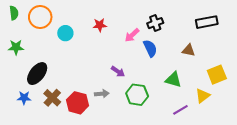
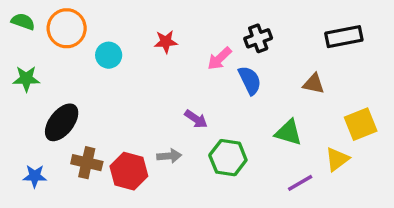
green semicircle: (14, 13) -> (23, 22), turned -64
blue star: (24, 98) -> (35, 176), moved
brown cross: (52, 98) -> (87, 163), turned -30

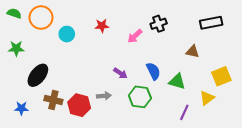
blue semicircle: (250, 80) -> (153, 71), moved
purple line: (300, 183) -> (184, 112), turned -35

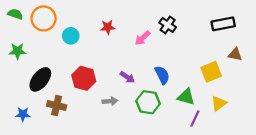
black cross: (159, 24) -> (168, 25), turned -35
brown triangle: (193, 52) -> (235, 54), moved
yellow square: (221, 76) -> (211, 72), moved
green triangle: (177, 81) -> (186, 97), moved
red hexagon: (79, 105) -> (84, 78), moved

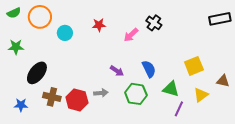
green semicircle: (15, 14) -> (14, 13), turned 136
black rectangle: (223, 24) -> (220, 19), moved
brown triangle: (235, 54) -> (223, 81), moved
red hexagon: (84, 78) -> (77, 100), moved

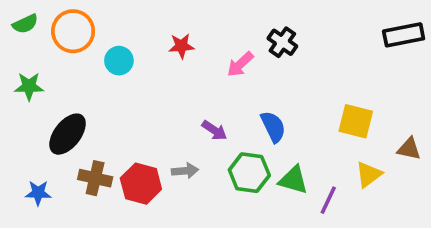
yellow square: (194, 66) -> (356, 121), turned 36
green triangle: (171, 89) -> (293, 180), moved

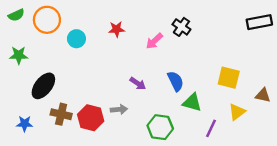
green hexagon: (249, 173) -> (160, 127), moved
green triangle: (293, 180) -> (192, 102), moved

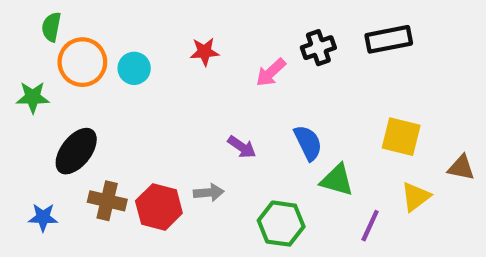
green semicircle: (16, 15) -> (51, 27), moved, turned 126
orange circle: (47, 20) -> (82, 62), moved
black rectangle: (259, 22) -> (389, 39), moved
black cross: (181, 27) -> (318, 48), turned 36

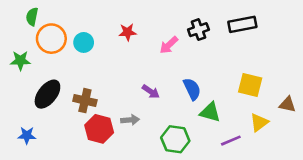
brown cross: (107, 201) -> (85, 101), moved
purple line: (370, 226) -> (231, 141), turned 42

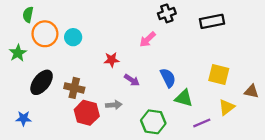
black cross: (198, 30) -> (167, 13), moved
red star: (128, 32) -> (112, 60), moved
green star: (20, 61) -> (18, 53), turned -30

